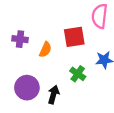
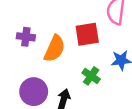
orange semicircle: (45, 50) -> (55, 49), size x1.5

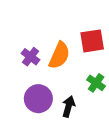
purple cross: (26, 37) -> (31, 57), moved, turned 30

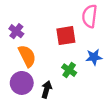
orange semicircle: (59, 55) -> (27, 56), moved, turned -50
purple cross: (31, 57) -> (16, 31), moved

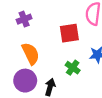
purple cross: (16, 31) -> (24, 19), moved, turned 32

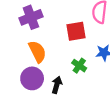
purple cross: (24, 19) -> (31, 17), size x1.5

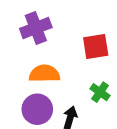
orange semicircle: (37, 52) -> (44, 74), turned -65

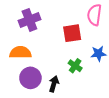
orange semicircle: (44, 74) -> (20, 52), moved

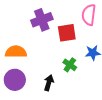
purple cross: (29, 20) -> (42, 20), moved
purple circle: (30, 78) -> (15, 80), moved

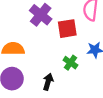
purple cross: (42, 20) -> (41, 15), turned -30

